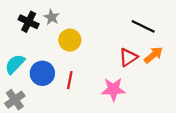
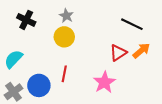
gray star: (52, 17) -> (66, 16), moved
blue circle: (42, 73) -> (39, 85), moved
pink star: (113, 89) -> (104, 82), turned -30

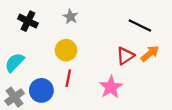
yellow circle: (64, 37) -> (66, 50), moved

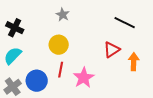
black cross: (28, 21) -> (15, 28), moved
orange arrow: (150, 54) -> (134, 62), moved, turned -48
pink star: (111, 87) -> (84, 78), moved

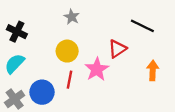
red triangle: (112, 50) -> (117, 49), moved
pink star: (84, 78) -> (97, 69), moved

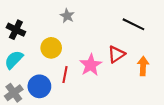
red triangle: (117, 49) -> (116, 54), moved
yellow circle: (67, 51) -> (51, 48), moved

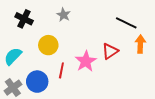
black cross: (16, 30) -> (24, 19), moved
orange arrow: (143, 66) -> (140, 44), moved

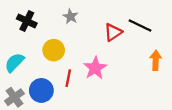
orange arrow: (140, 44) -> (156, 60), moved
red triangle: (110, 51) -> (113, 32), moved

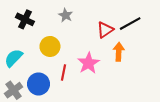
black line: (140, 25) -> (130, 24), turned -55
orange arrow: (156, 60) -> (119, 52), moved

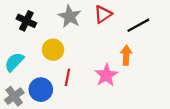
gray star: (66, 15) -> (70, 16), size x1.5
red triangle: (105, 30) -> (103, 14), moved
pink star: (88, 63) -> (106, 75), moved

